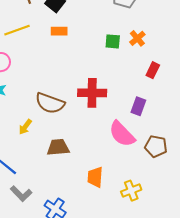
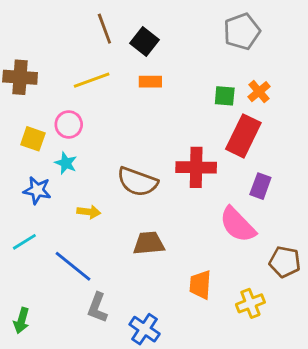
red rectangle: (153, 70) -> (243, 136), moved, size x1.8
yellow arrow: (25, 127) -> (89, 212), moved, turned -119
brown pentagon: (156, 146) -> (285, 262), moved
gray L-shape: (21, 194) -> (97, 308), turned 65

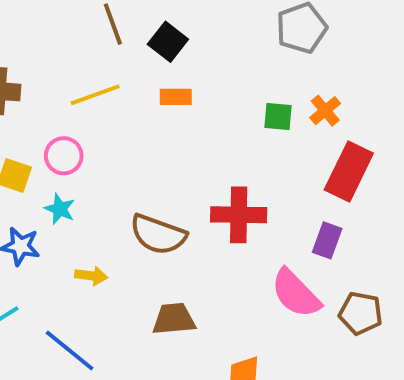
red rectangle: (243, 136) -> (349, 172), moved
brown pentagon: (285, 262) -> (361, 313), moved

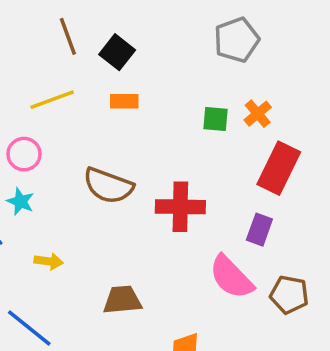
brown semicircle: (158, 234) -> (108, 186), moved

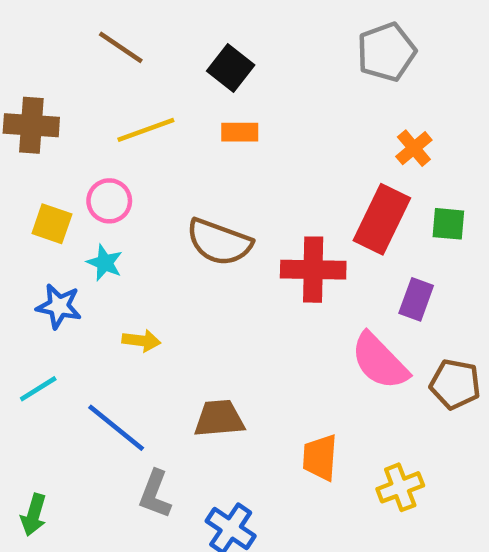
brown line: (68, 36) -> (121, 47), moved, turned -36
green square: (216, 119) -> (448, 224), moved
red rectangle: (279, 168) -> (382, 219), moved
brown trapezoid: (122, 300) -> (219, 419), moved

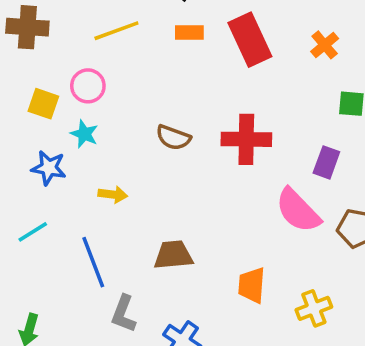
red rectangle: (382, 219) -> (250, 40), moved, turned -51
brown semicircle: (219, 242) -> (173, 138), moved, size x0.7
blue line: (116, 428) -> (93, 262), turned 30

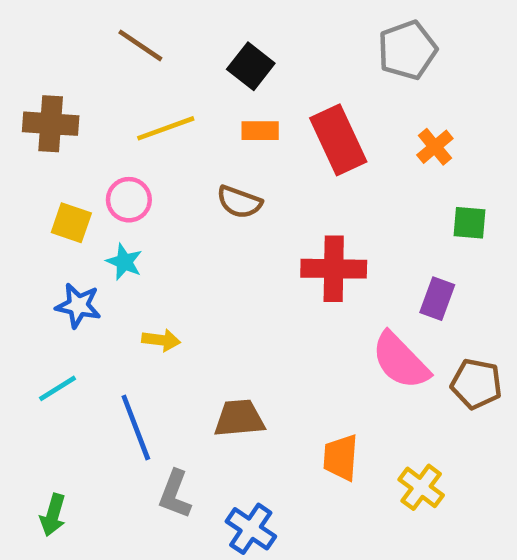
brown semicircle: (173, 138) -> (239, 202), moved
yellow cross: (314, 308) -> (421, 487), turned -32

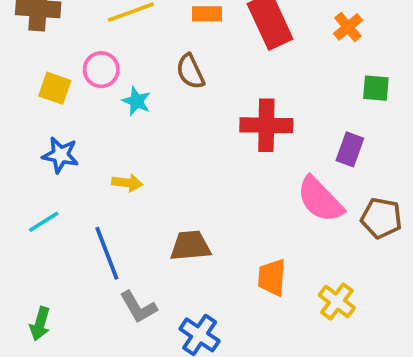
brown semicircle: (239, 202) -> (190, 71), turned 45
cyan star: (124, 262) -> (136, 101), moved
gray L-shape: (175, 494) -> (138, 307), turned -51

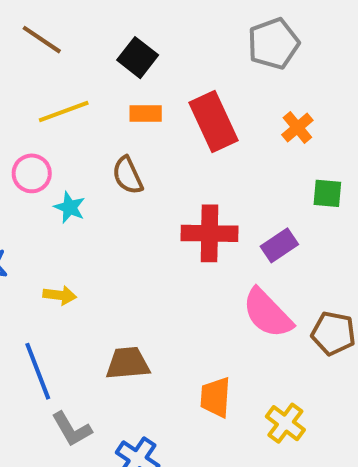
purple rectangle: (350, 149) -> (279, 245), moved, turned 36

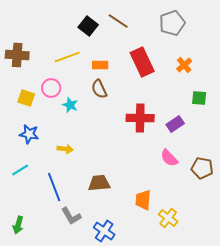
brown line: (42, 40) -> (118, 21), moved
black square: (138, 58) -> (88, 26), moved
orange rectangle: (146, 113) -> (100, 65), moved
pink semicircle: (267, 313) -> (169, 158), size x0.7
yellow cross: (285, 423) -> (168, 218), moved

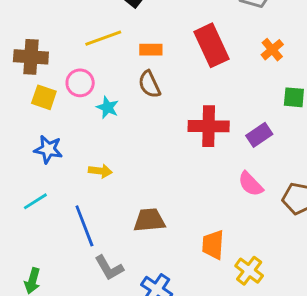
brown cross: (17, 55) -> (31, 57), moved

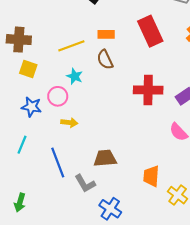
yellow line: (103, 38) -> (71, 46), moved
pink circle: (80, 83) -> (58, 96), moved
cyan line: (35, 201) -> (22, 145), turned -36
gray L-shape: (109, 268) -> (85, 184), moved

